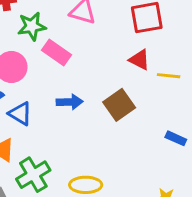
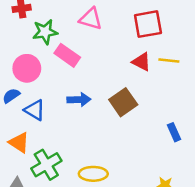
yellow line: (169, 76) -> (169, 61), moved
blue rectangle: (176, 138) -> (174, 132), turned 42

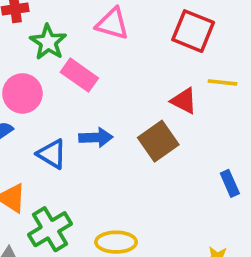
red square: (148, 24) -> (193, 31), turned 32
green star: (45, 32) -> (48, 42), turned -30
red triangle: (141, 62) -> (184, 101), moved
blue triangle: (35, 110) -> (52, 154), moved

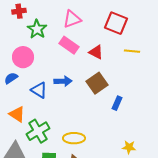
pink triangle: (112, 24) -> (72, 19), turned -36
pink rectangle: (79, 75) -> (69, 45), moved
red triangle: (184, 101) -> (96, 52), moved
blue rectangle: (230, 183) -> (117, 103), moved, turned 48

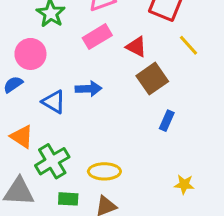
pink rectangle: (69, 45) -> (97, 37), turned -66
yellow line: (132, 51) -> (189, 45), turned 42
brown square: (97, 83) -> (152, 79), moved

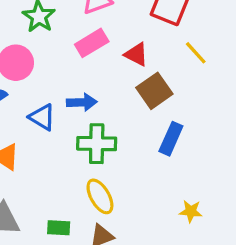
blue rectangle: (167, 121) -> (171, 139), size x1.4
green cross: (52, 161) -> (97, 144), moved, turned 32
yellow ellipse: (104, 171) -> (100, 196), turned 60

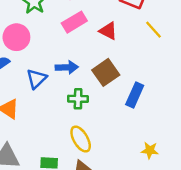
brown square: (154, 91) -> (106, 72), moved
blue triangle: (42, 117) -> (37, 79), turned 45
green cross: (97, 144) -> (78, 99), size x0.7

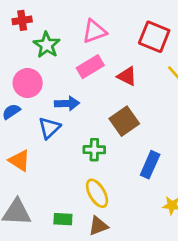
blue arrow: (67, 67) -> (67, 103), moved
blue rectangle: (135, 95) -> (150, 165), moved

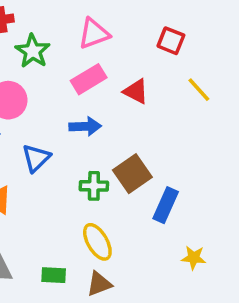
red square: (154, 37) -> (171, 41), size x0.7
blue arrow: (67, 103) -> (85, 126), moved
brown square: (124, 121) -> (132, 174), moved

